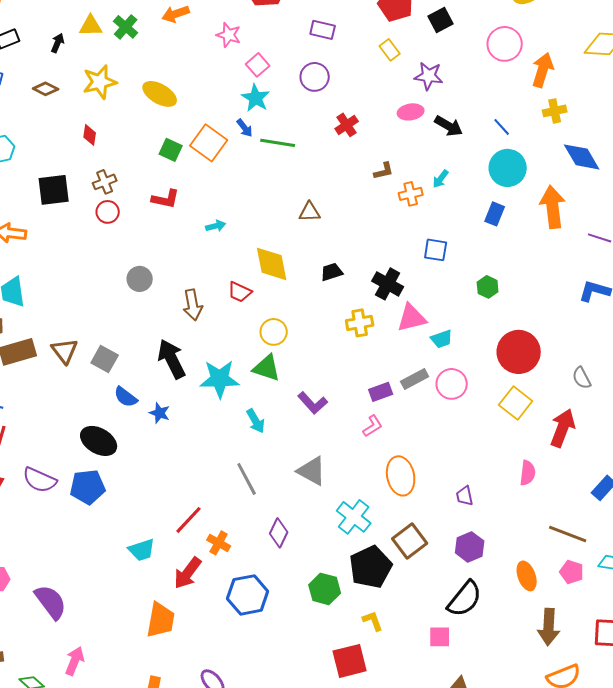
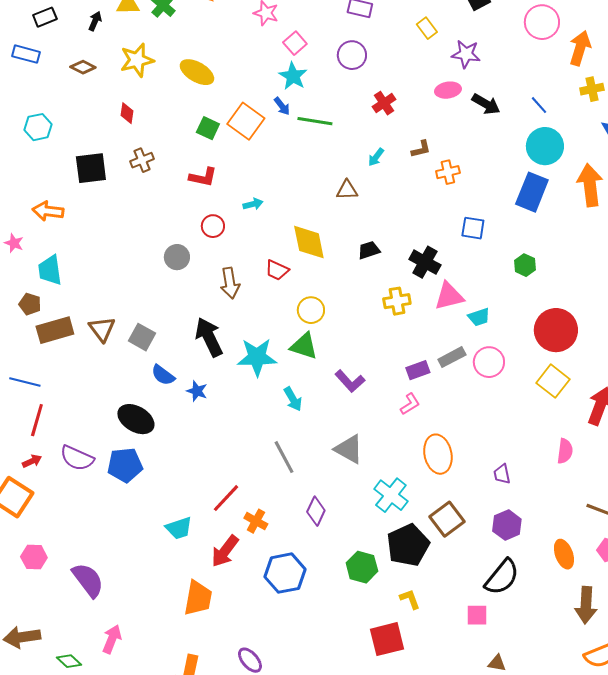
cyan arrow: (441, 179) -> (376, 157), moved
red circle: (108, 212) -> (213, 226), moved
blue rectangle: (495, 214) -> (532, 192), size x1.6

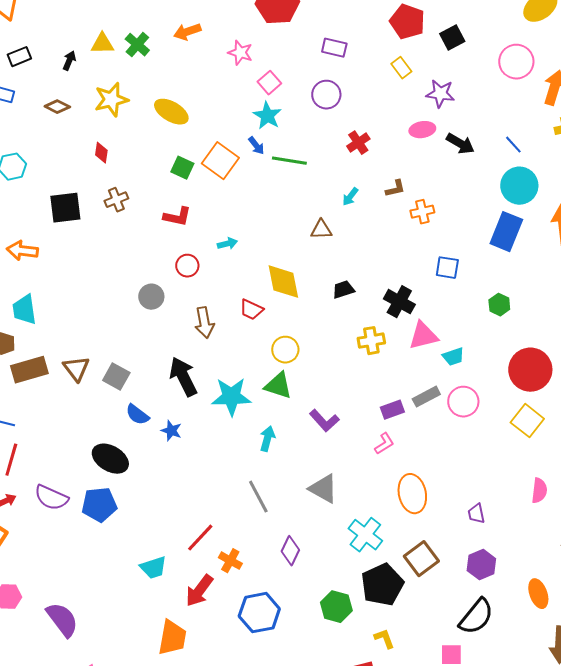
cyan arrow: (293, 399) -> (267, 439), turned -135

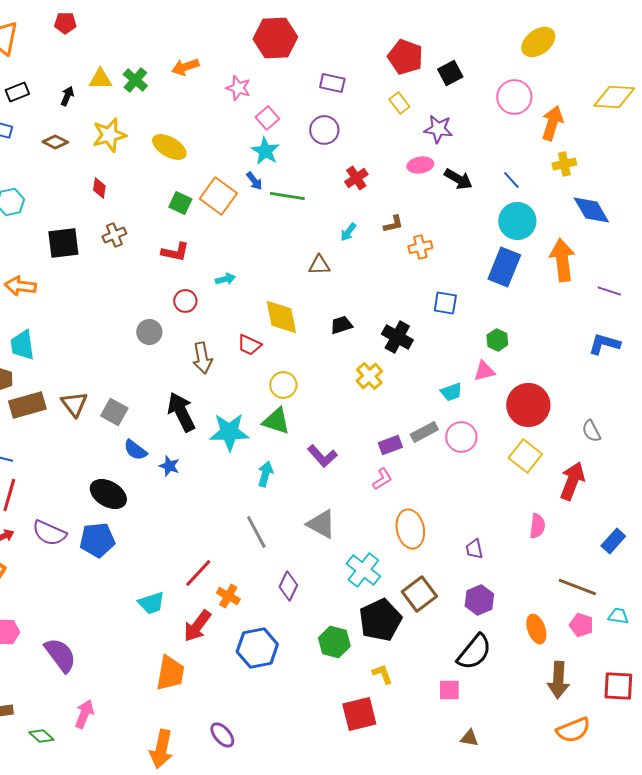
pink triangle: (423, 336) -> (484, 371), moved, size x0.7
yellow cross: (371, 341) -> (369, 376), turned -32

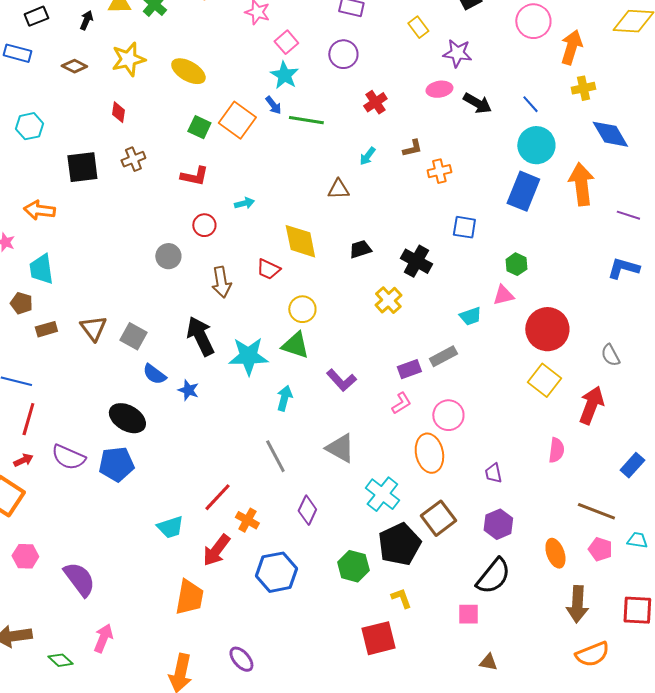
brown rectangle: (27, 405) -> (46, 329), size x0.6
pink circle: (461, 437) -> (448, 415), moved

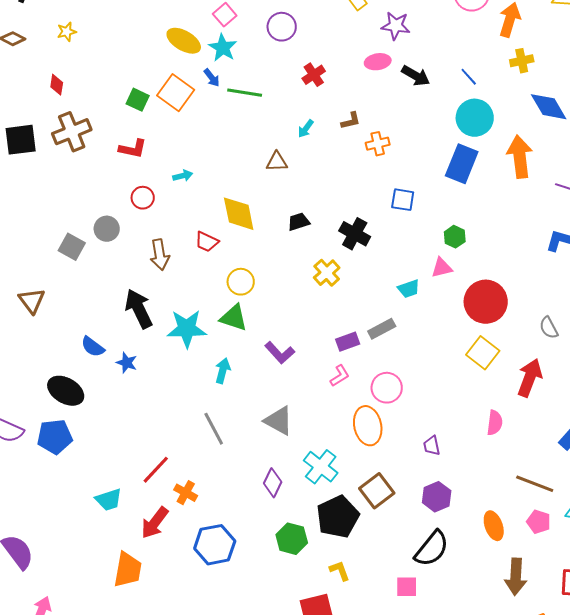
yellow star: (128, 59) -> (67, 32), size x0.6
yellow ellipse: (188, 71) -> (184, 41), moved
brown cross: (133, 159) -> (72, 132), size x1.6
gray square: (133, 336) -> (72, 247), moved
purple diamond: (307, 510) -> (273, 483), moved

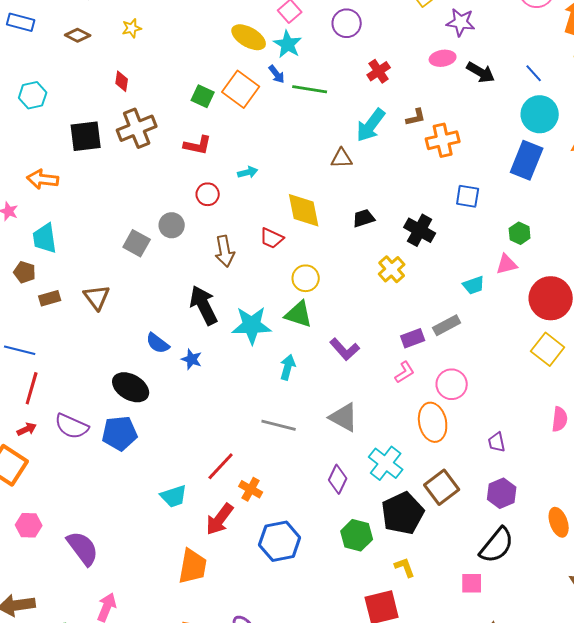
cyan arrow: (306, 129) -> (371, 125), size x1.8
orange cross: (378, 144) -> (443, 140), size x1.4
gray line: (214, 429) -> (279, 425), turned -48

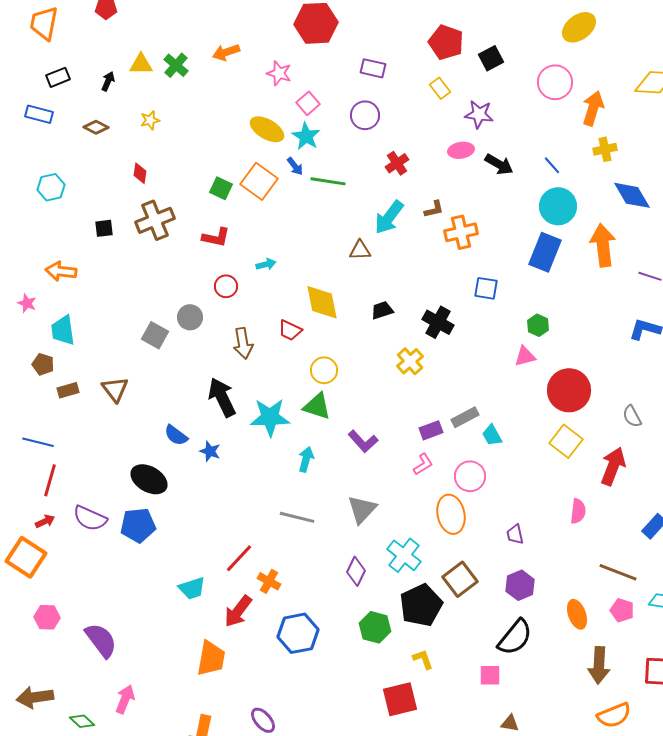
black square: (86, 136) -> (104, 228), size x0.6
cyan trapezoid: (474, 285) -> (492, 435), moved, turned 80
gray triangle: (344, 417) -> (362, 509), turned 44

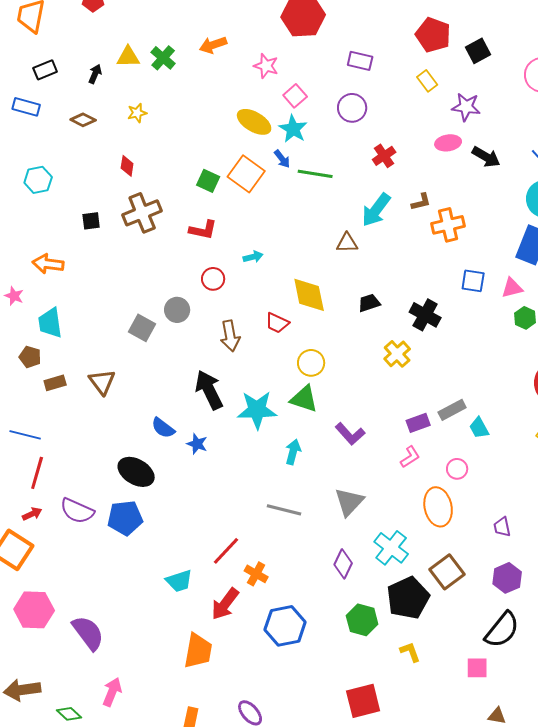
pink triangle: (525, 356) -> (512, 288), moved
pink circle: (470, 476) -> (457, 469), size x0.7
pink hexagon: (47, 617) -> (34, 610), size x1.5
red square: (400, 699) -> (363, 701), moved

